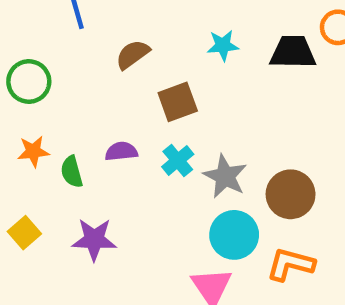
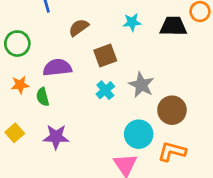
purple semicircle: (121, 151) -> (57, 68), moved, size x1.5
gray star: (225, 176) -> (141, 85), moved

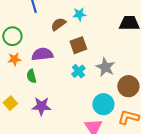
cyan star: (132, 22) -> (79, 14), moved
orange star: (20, 85) -> (14, 59), moved

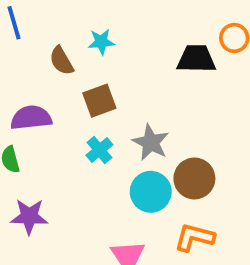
brown semicircle: (58, 24) -> (61, 61), turned -84
cyan circle: (103, 104) -> (151, 192), moved

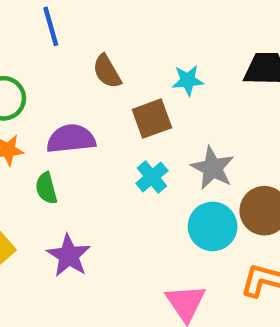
cyan star: (101, 42) -> (188, 80), moved
purple star: (29, 216) -> (69, 256), turned 30

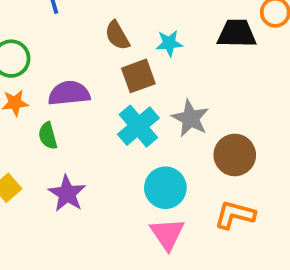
brown semicircle: (107, 71) -> (117, 35), moved
cyan cross: (152, 177) -> (138, 126), size x1.5
cyan circle: (213, 226) -> (165, 188), moved

